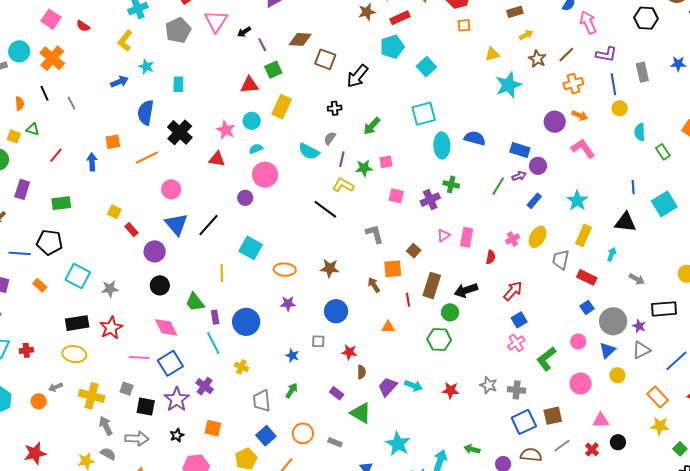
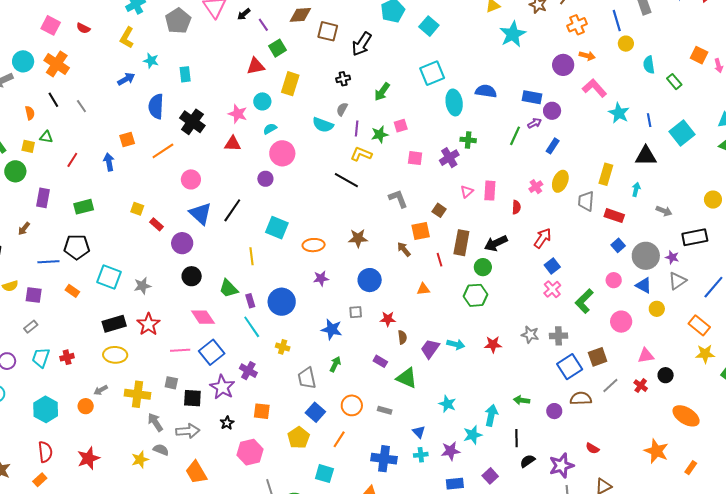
cyan star: (577, 201) -> (619, 113), moved
blue triangle: (607, 350) -> (644, 285), turned -42
blue star: (292, 356) -> (332, 329), size x1.5
cyan star: (398, 444) -> (447, 404), size x0.7

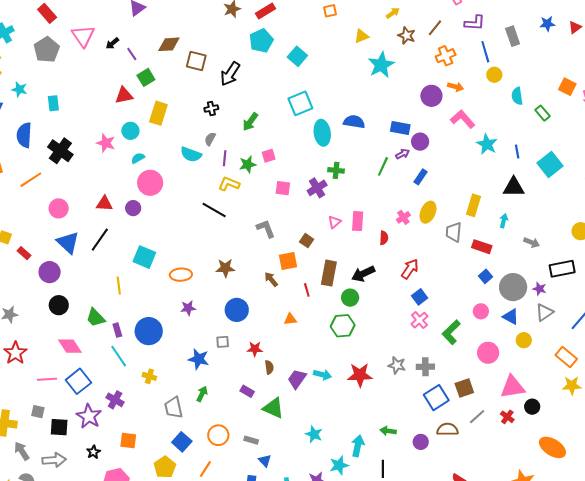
red triangle: (233, 144) -> (104, 204), moved
red star: (493, 344) -> (360, 375), size x1.4
pink triangle: (646, 356) -> (513, 387), size x1.5
blue triangle: (419, 432) -> (265, 461), moved

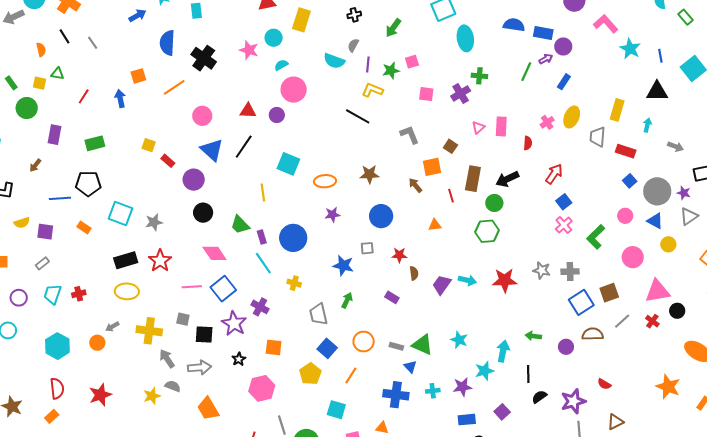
blue semicircle: (354, 122) -> (514, 25), moved
green triangle: (273, 408) -> (422, 345), moved

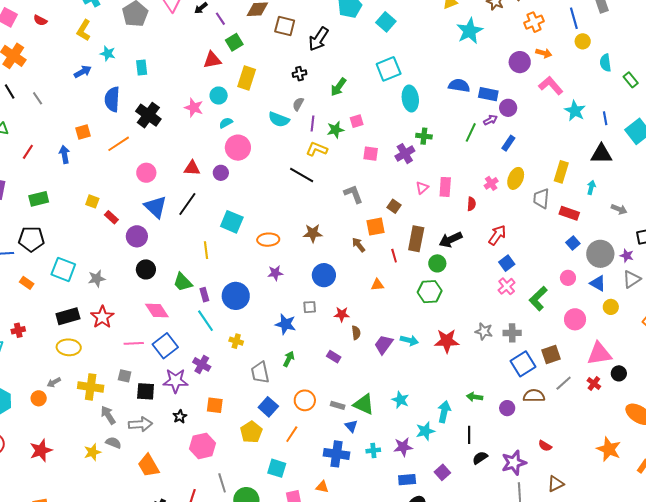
red cross: (79, 294) -> (18, 330), moved
purple star: (234, 323) -> (175, 381), turned -30

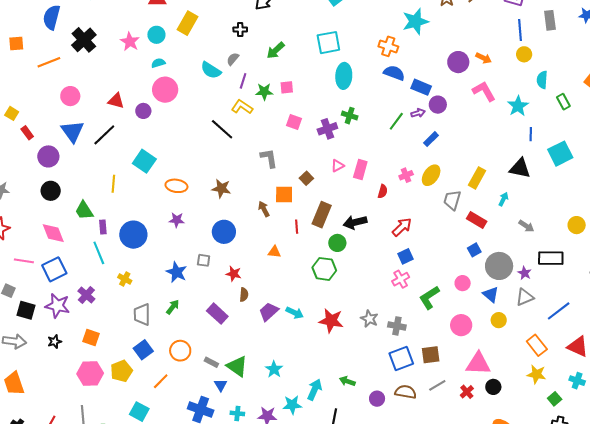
orange cross: (534, 22) -> (388, 46), moved, turned 30
cyan star: (575, 111) -> (518, 106), moved
purple rectangle: (334, 357) -> (217, 314), size x1.5
pink hexagon: (203, 446) -> (90, 374), moved

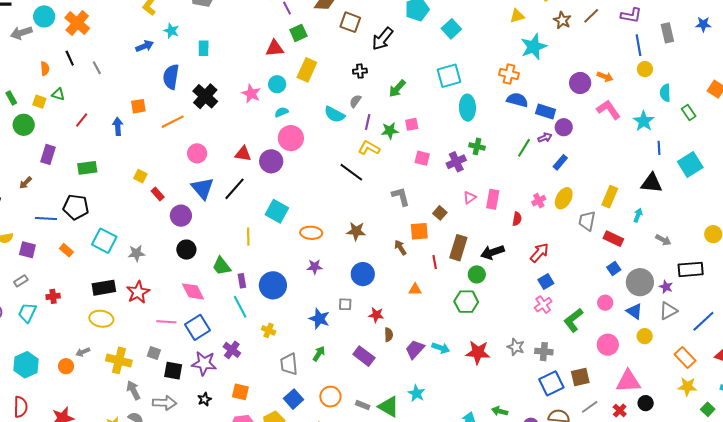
purple circle: (143, 111) -> (271, 161), size x1.5
cyan star: (274, 369) -> (416, 393), moved

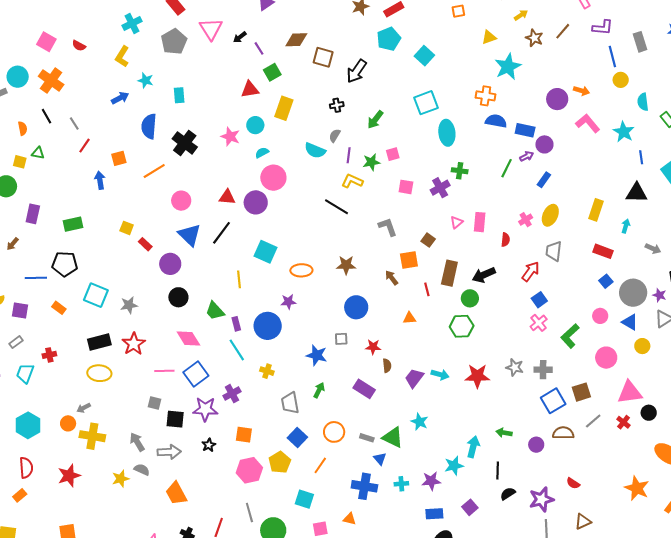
red line: (82, 120) -> (84, 146), moved
gray trapezoid: (587, 221) -> (554, 251), moved
purple star: (315, 267) -> (288, 302), moved
purple cross: (232, 350) -> (232, 394), turned 30
yellow cross: (119, 360) -> (92, 436), moved

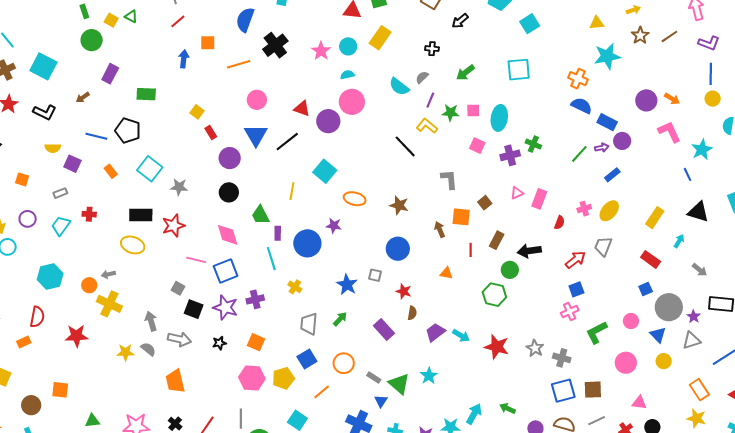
black arrow: (357, 71) -> (460, 21), size x0.7
cyan ellipse: (447, 133) -> (499, 118), moved
blue line: (641, 157) -> (687, 174), moved, turned -32
brown rectangle: (449, 273) -> (497, 240), size x0.7
pink triangle: (630, 392) -> (639, 403), size x0.6

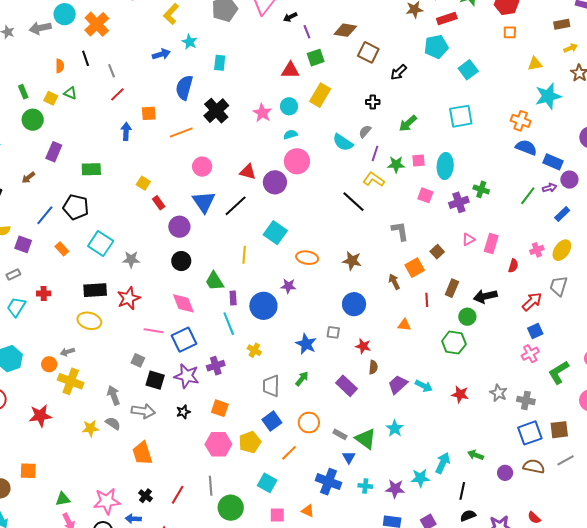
blue line: (96, 136) -> (45, 215), turned -60
orange square: (461, 217) -> (415, 268), turned -30
red star: (497, 347) -> (460, 394), size x0.7

